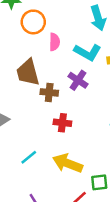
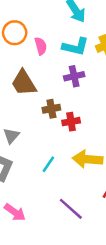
purple cross: (78, 80) -> (74, 76), turned -30
brown cross: (49, 92) -> (51, 109), moved

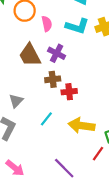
purple cross: (74, 76) -> (57, 53), moved, turned 36
cyan line: (48, 164) -> (46, 119), moved

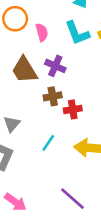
cyan L-shape: (77, 26) -> (77, 33), turned 55

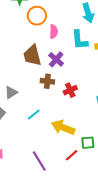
red cross: (73, 109) -> (70, 90), moved, turned -32

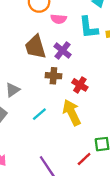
pink semicircle: (54, 32) -> (59, 19), turned 96
red cross: (70, 90) -> (80, 85), turned -32
yellow arrow: (63, 127) -> (72, 113), moved, turned 45

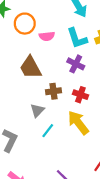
purple cross: (63, 50) -> (76, 64), moved
gray triangle: (13, 90) -> (37, 110), moved

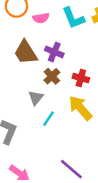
purple cross: (76, 64) -> (54, 52), moved
brown cross: (54, 91) -> (52, 76), turned -32

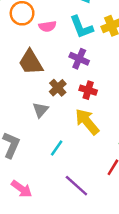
purple cross: (54, 52) -> (79, 59), moved
cyan line: (48, 119) -> (57, 148), moved

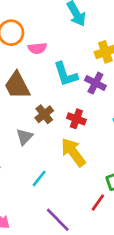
cyan L-shape: (81, 27) -> (66, 74), moved
purple cross: (79, 59) -> (95, 83), moved

